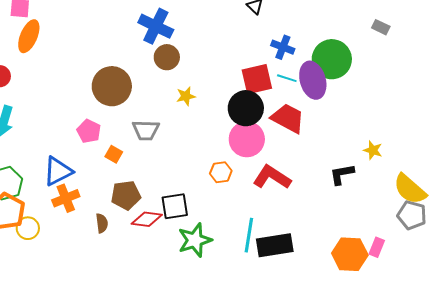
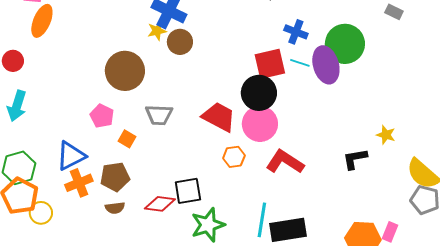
yellow star: (186, 96) -> (157, 31), moved
red trapezoid: (288, 118) -> (219, 117), moved
brown pentagon: (126, 195) -> (115, 177), moved
brown semicircle: (102, 223) -> (115, 208), turned 90

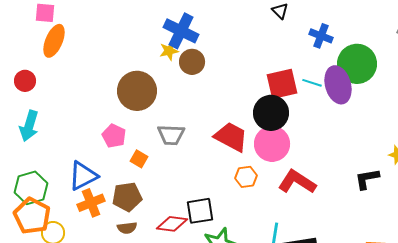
blue cross: (296, 32) -> (321, 36), moved

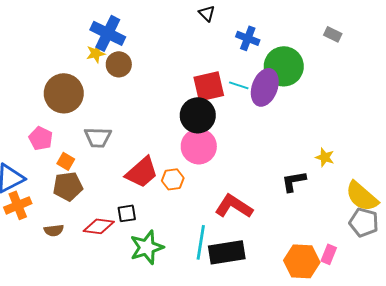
purple ellipse: (338, 85) -> (265, 87), turned 36
red trapezoid: (231, 137) -> (142, 172), moved, turned 111
red L-shape: (297, 182) -> (234, 206), moved
brown pentagon: (127, 197) -> (68, 186), moved
black square: (200, 211) -> (127, 213), size x0.7

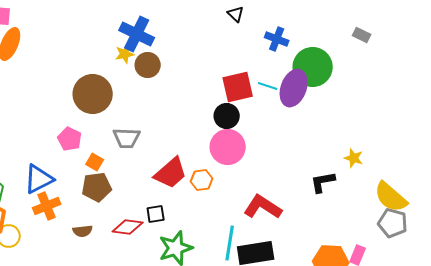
black circle: (198, 115) -> (227, 116), size x0.7

